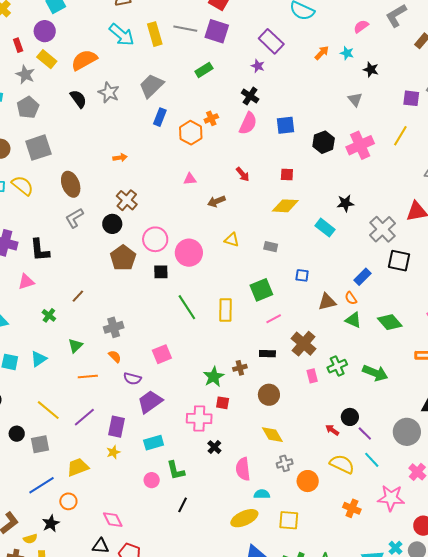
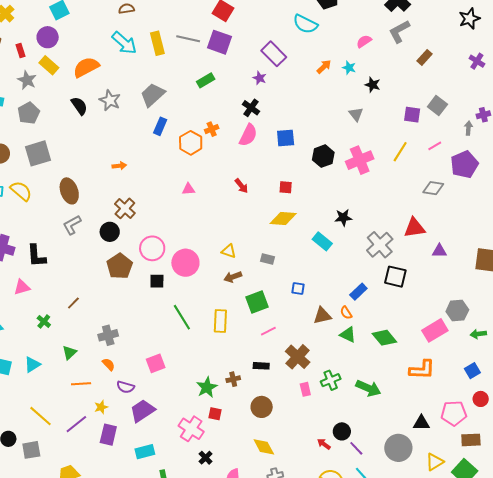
brown arrow: (216, 201) -> (233, 277), moved
pink cross: (199, 419) -> (191, 429), turned 30
yellow star: (113, 452) -> (101, 407), moved

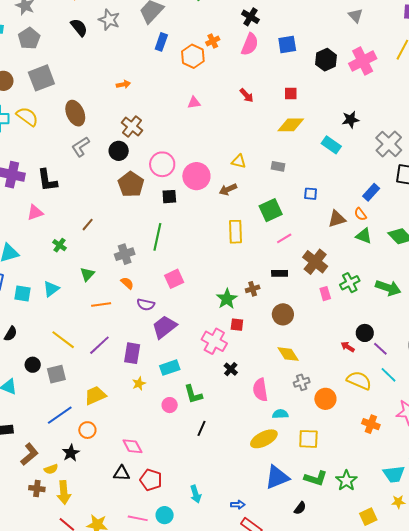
brown arrow: (233, 277) -> (228, 189), moved
green line: (182, 317) -> (157, 237), moved, turned 48
yellow star: (101, 407) -> (139, 384), moved

